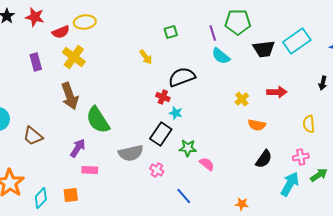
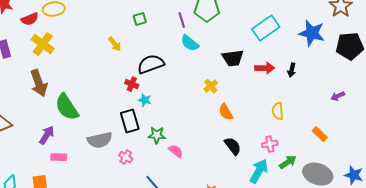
black trapezoid: (264, 49) -> (233, 58), moved
red arrow: (277, 92) -> (265, 68), moved
orange semicircle: (257, 125) -> (226, 112), turned 48
black rectangle: (161, 134) -> (130, 121), turned -50
black semicircle: (264, 159) -> (233, 146), turned -72

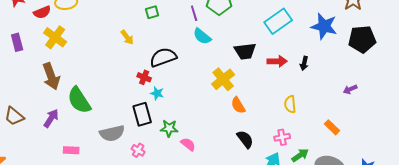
yellow cross: (211, 86) -> (223, 79), size x1.6
purple arrow: (47, 135) -> (51, 118), moved

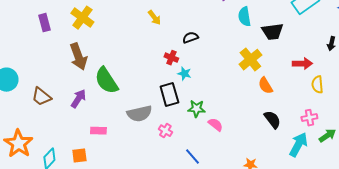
cyan semicircle: (202, 36) -> (244, 17), moved, turned 42
black semicircle: (163, 57) -> (190, 38), size x0.6
red arrow: (277, 61) -> (302, 64), moved

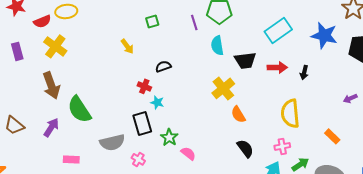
red arrow: (302, 64) -> (277, 67), moved
yellow semicircle: (317, 85) -> (290, 113), size x1.6
green star: (196, 109) -> (169, 137), turned 30

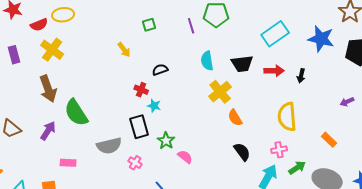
cyan semicircle: (217, 45) -> (207, 61), moved

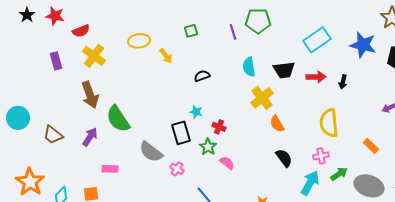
yellow ellipse: (63, 15) -> (139, 41), moved
red cross: (141, 90) -> (219, 127), moved
gray semicircle: (109, 146) -> (151, 152), turned 50

